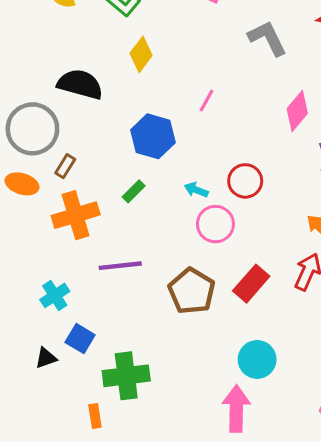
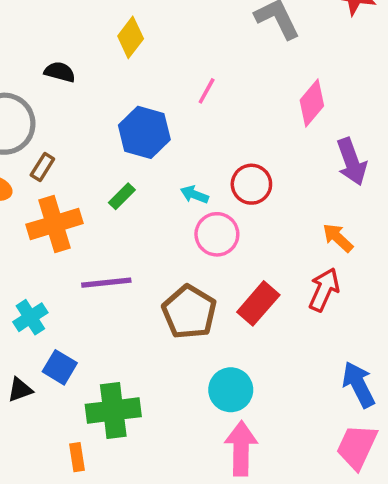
black semicircle: (80, 84) -> (60, 72), size x0.6
cyan circle: (257, 359) -> (231, 390), moved

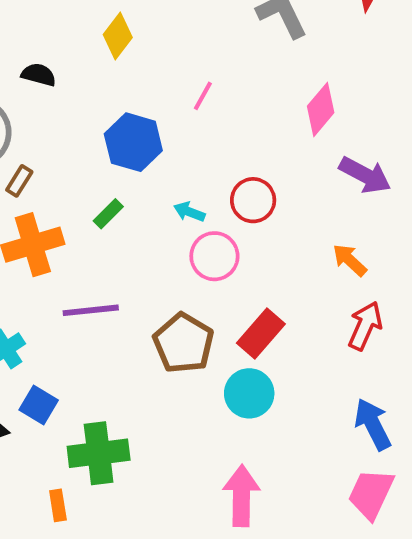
purple arrow: (352, 162) -> (365, 175), turned -42
red arrow: (324, 290) -> (365, 326), moved
cyan circle: (231, 390) -> (249, 393), moved

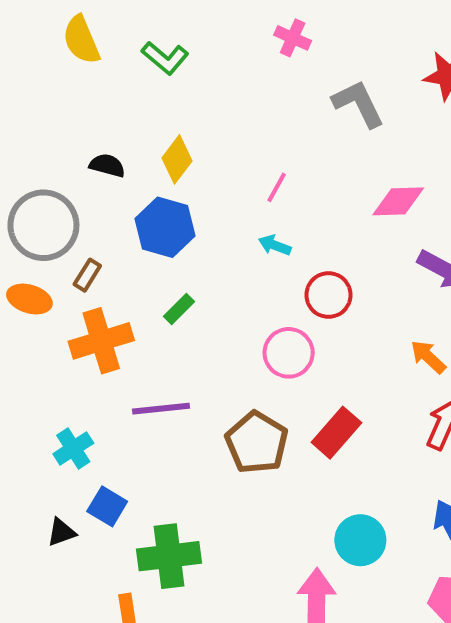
yellow diamond: (118, 36) -> (177, 159), moved
pink diamond: (321, 109) -> (398, 201), turned 48
blue hexagon: (133, 142) -> (165, 227), moved
cyan arrow: (189, 212) -> (275, 245), moved
cyan circle: (249, 393) -> (360, 540), moved

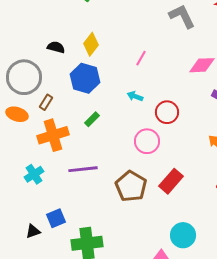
cyan arrow: (275, 245) -> (135, 96), moved
cyan cross: (73, 448) -> (34, 174), moved
blue square: (107, 506) -> (56, 218), turned 36

